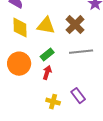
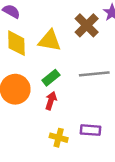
brown cross: (75, 25) -> (87, 25), moved
purple rectangle: (78, 96) -> (91, 130), turned -49

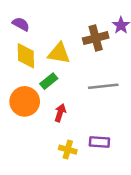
brown cross: (87, 25) -> (96, 38), turned 30
green rectangle: (51, 78) -> (49, 81), moved

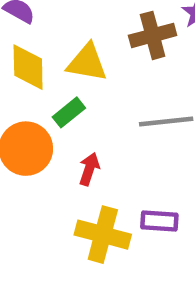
yellow cross: (68, 150) -> (103, 235), size x1.6

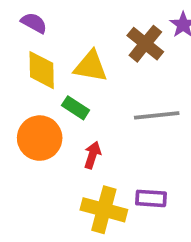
brown cross: (153, 35) -> (145, 44), turned -36
green rectangle: (69, 112) -> (76, 108), turned 72

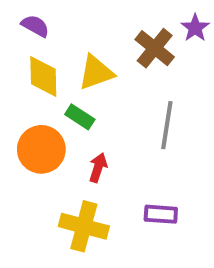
yellow triangle: (91, 66) -> (96, 72), turned -30
gray line: (157, 115) -> (167, 125), turned -75
yellow cross: (104, 210) -> (84, 226), moved

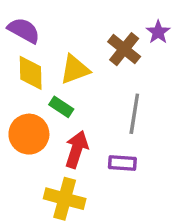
purple semicircle: (35, 26) -> (24, 30), size x1.4
red arrow: (98, 168) -> (77, 149), size x1.5
purple rectangle: (161, 214) -> (122, 163), moved

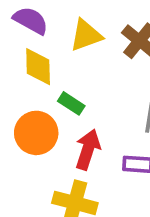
yellow triangle: (75, 69) -> (86, 35), moved

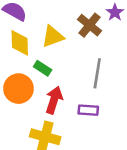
yellow triangle: (86, 35) -> (53, 37), moved

